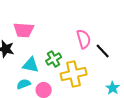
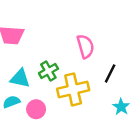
black line: (103, 51) -> (110, 73), moved, turned 70

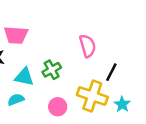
yellow cross: (73, 89) -> (92, 96), moved, turned 32
pink circle: (36, 109) -> (58, 107), moved

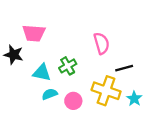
black line: (111, 72) -> (124, 68), turned 48
cyan semicircle: (16, 100) -> (50, 94), moved

